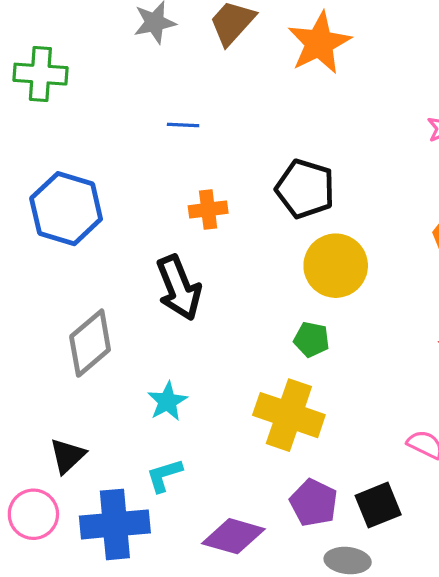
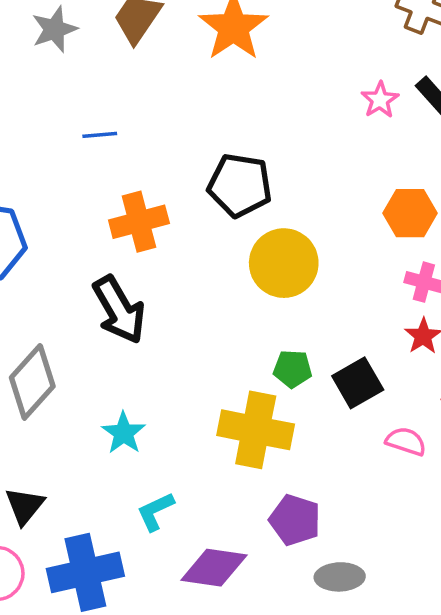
orange cross: (208, 209) -> (139, 222), size x1.4
green pentagon: (312, 339) -> (293, 369), moved
cyan L-shape: (164, 475) -> (155, 511), moved
black square: (378, 505) -> (358, 383), moved

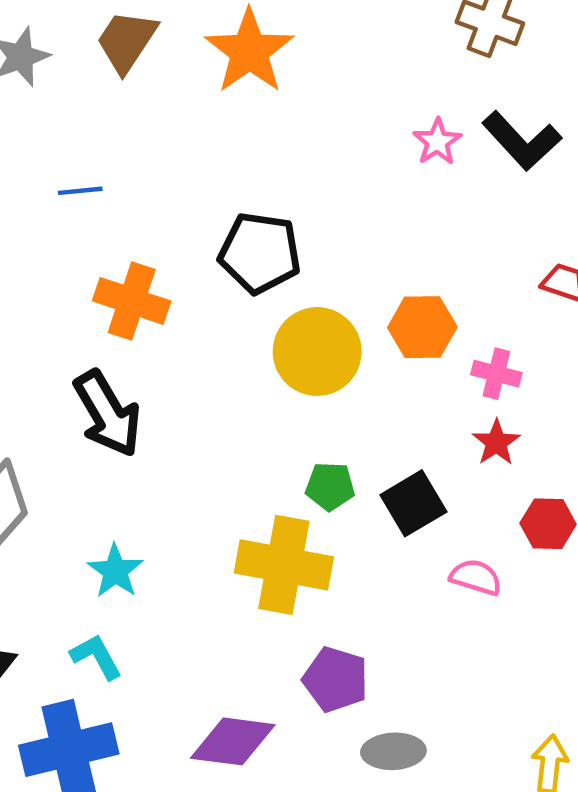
orange hexagon: (410, 213) -> (422, 327), moved
orange cross: (139, 222) -> (132, 301), turned 34
cyan L-shape: (155, 511) -> (96, 657), moved, turned 87

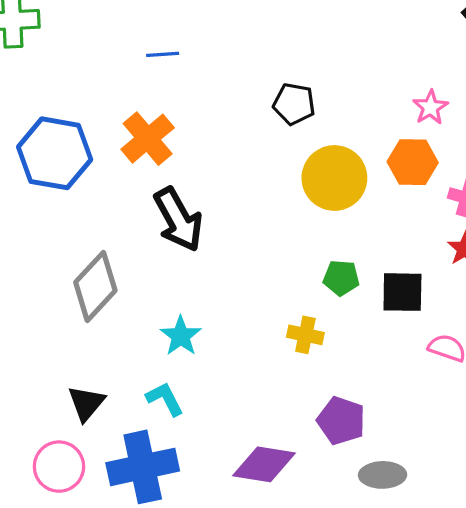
pink star: (437, 142) -> (430, 107), moved
black pentagon: (260, 253) -> (294, 104), size x0.7
orange cross: (132, 301) -> (148, 139), moved, turned 30
black square: (413, 503) -> (402, 292), turned 30
yellow cross: (284, 565) -> (305, 335), size x0.5

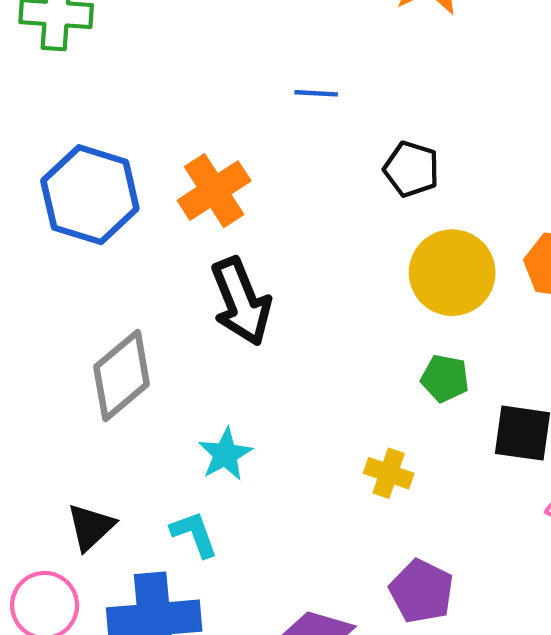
blue line: (163, 54) -> (316, 93), moved
green pentagon: (341, 278) -> (445, 378), moved

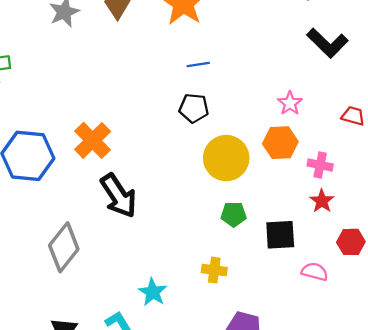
blue line: (316, 93) -> (198, 65), moved
cyan star: (225, 454) -> (153, 292), moved

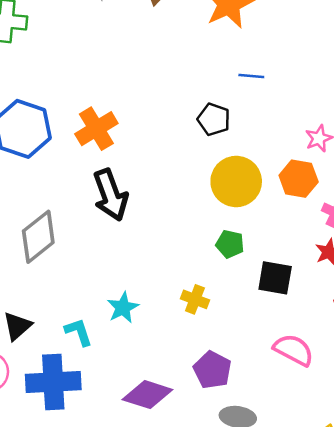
blue line: (198, 65) -> (251, 76), moved
pink semicircle: (315, 272) -> (294, 350), moved, size x1.4

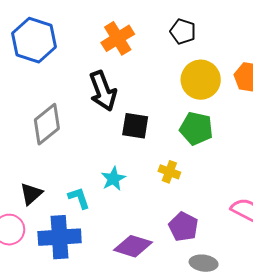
orange cross: (96, 129) -> (118, 38), moved
green pentagon: (230, 244) -> (196, 128), size x1.5
black square: (275, 278) -> (135, 126), moved

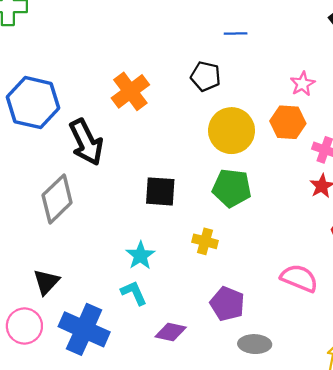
black arrow: (103, 91) -> (86, 142), moved
cyan L-shape: (79, 198) -> (134, 293), moved
blue cross: (60, 237) -> (84, 329), turned 33
purple diamond: (133, 246) -> (171, 332), size x0.7

